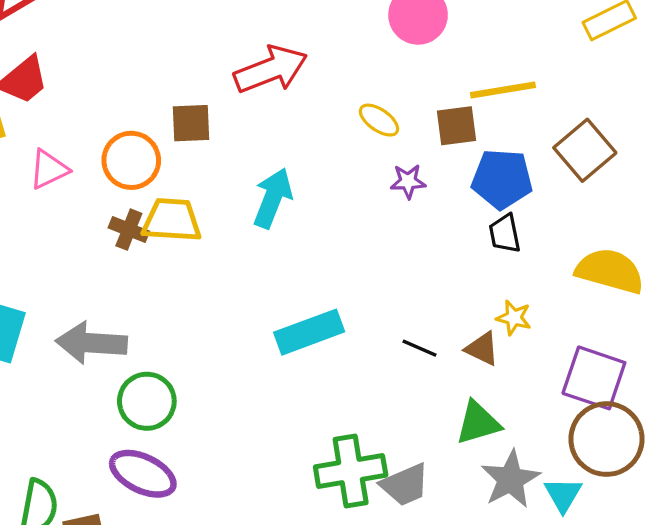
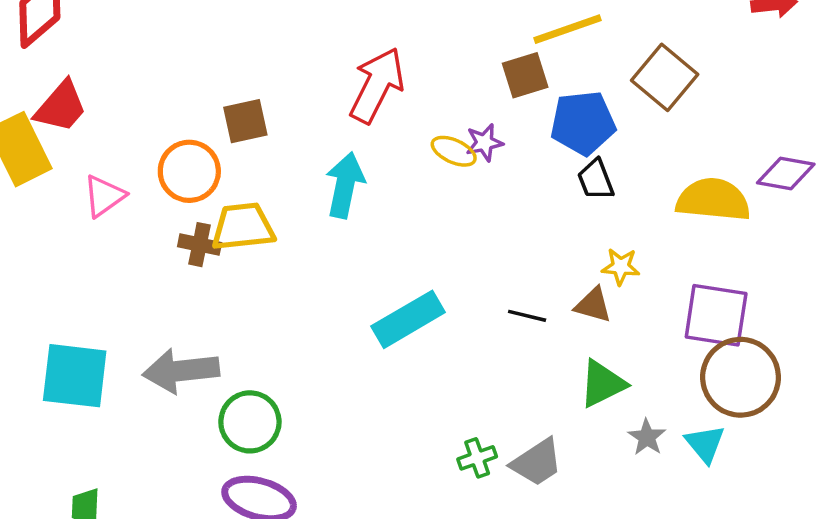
red arrow: (271, 69) -> (377, 85), moved, turned -32
yellow ellipse: (379, 120) -> (454, 151), moved
green cross: (351, 471) -> (477, 458), size x0.5
gray star: (510, 479) -> (647, 437), size x0.6

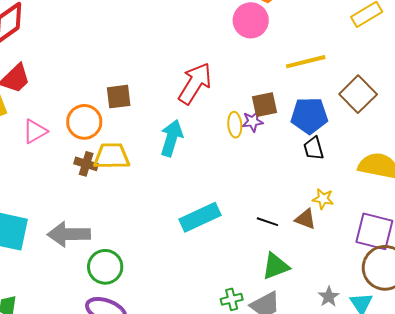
brown square: (525, 75) -> (264, 105), moved
yellow ellipse: (454, 151) -> (235, 125), turned 55
green triangle: (602, 384) -> (276, 266), moved

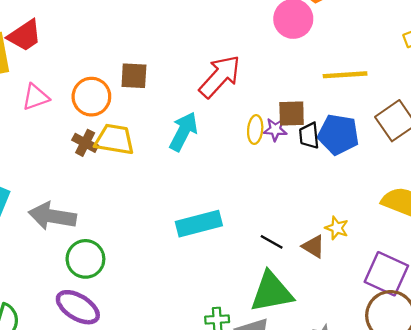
black trapezoid: (314, 148) -> (309, 136), moved
green triangle: (276, 266) -> (272, 292), size x1.4

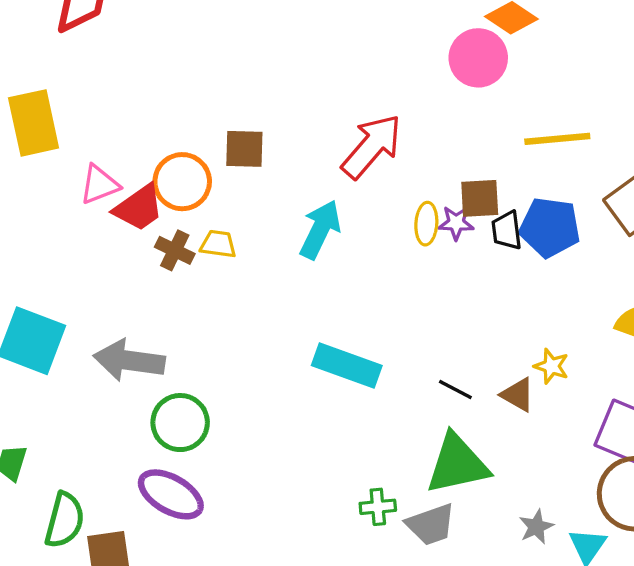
red trapezoid: (25, 36) -> (139, 208), moved
yellow trapezoid: (115, 139) -> (218, 244), size x0.6
cyan rectangle: (199, 224) -> (347, 366), turned 36

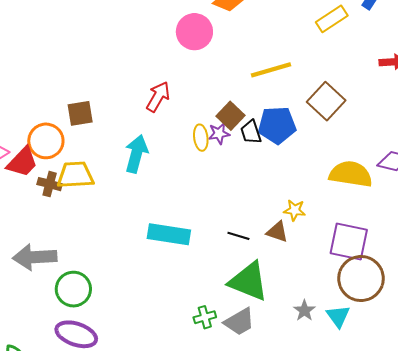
pink circle: (478, 58) -> (194, 32), moved
red arrow: (372, 146) -> (158, 97), size x0.7
brown square: (480, 198) -> (230, 116), turned -32
yellow trapezoid: (218, 244) -> (75, 175), size x1.6
green triangle: (457, 464) -> (248, 281), turned 45

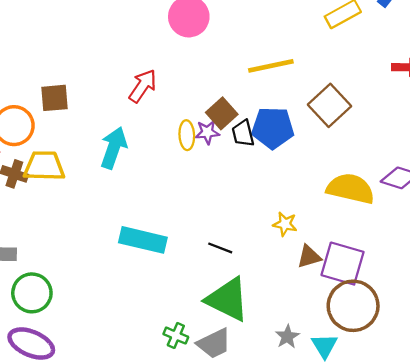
brown triangle: (277, 232) -> (309, 257), moved, turned -40
green cross: (205, 317) -> (176, 336), turned 35

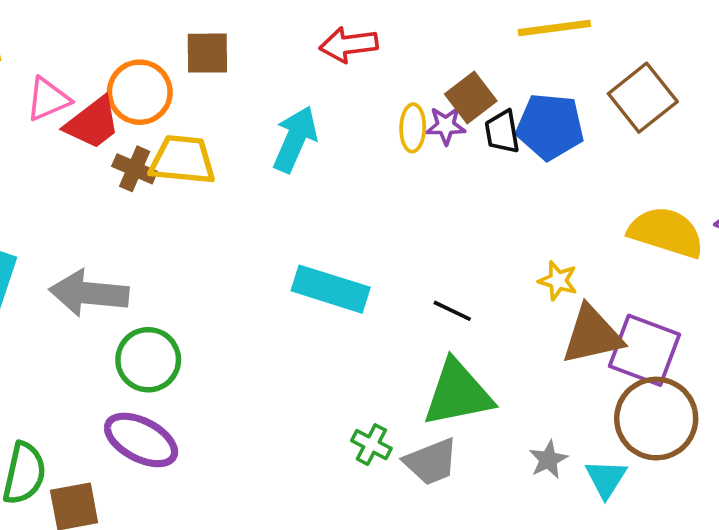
red arrow: (143, 86) -> (349, 45), turned -136
brown triangle: (309, 257) -> (592, 335), size x1.6
green triangle: (228, 299) -> (458, 393), turned -42

